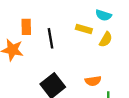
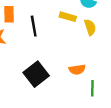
yellow semicircle: (106, 39) -> (90, 27), turned -49

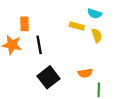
black line: (34, 26) -> (39, 45), moved

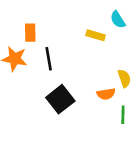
cyan semicircle: (95, 14) -> (118, 20), turned 40
yellow semicircle: (97, 35) -> (124, 78), moved

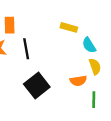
cyan semicircle: (118, 20) -> (89, 45), moved

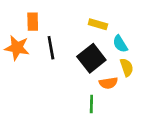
black square: (37, 85) -> (91, 58), moved
green line: (94, 100) -> (91, 104), moved

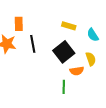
cyan semicircle: (120, 44) -> (93, 35), moved

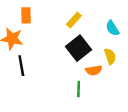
yellow rectangle: (69, 26) -> (74, 20), moved, turned -64
black line: (33, 44) -> (21, 66), moved

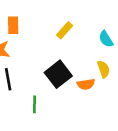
black square: (79, 48) -> (58, 74), moved
green line: (79, 89) -> (34, 104), moved

